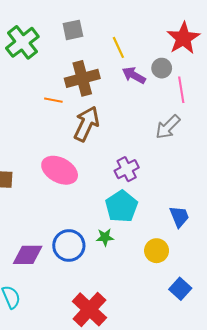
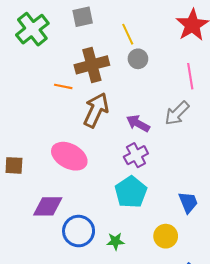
gray circle: (162, 68) -> (138, 59), moved
purple arrow: (134, 75) -> (138, 123), moved
green star: (105, 237) -> (115, 241), moved
purple diamond: (28, 255) -> (48, 206), moved

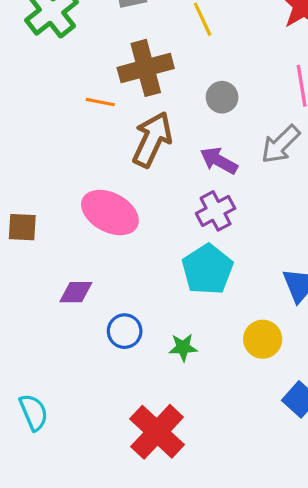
gray circle: (138, 59) -> (222, 97), moved
purple diamond: (48, 206) -> (76, 292), size x0.7
blue circle: (79, 231) -> (125, 331), size x0.7

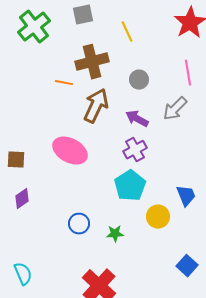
purple diamond: (76, 292) -> (22, 199), moved, turned -35
yellow circle: (263, 339) -> (158, 217), moved

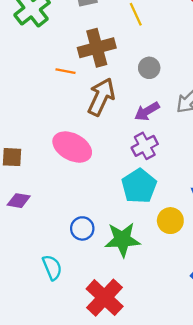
purple arrow: (137, 119) -> (147, 111), turned -60
purple diamond: (22, 199) -> (19, 201), turned 45
green star: (115, 234) -> (122, 240), size x1.8
cyan semicircle: (23, 274) -> (52, 267), moved

